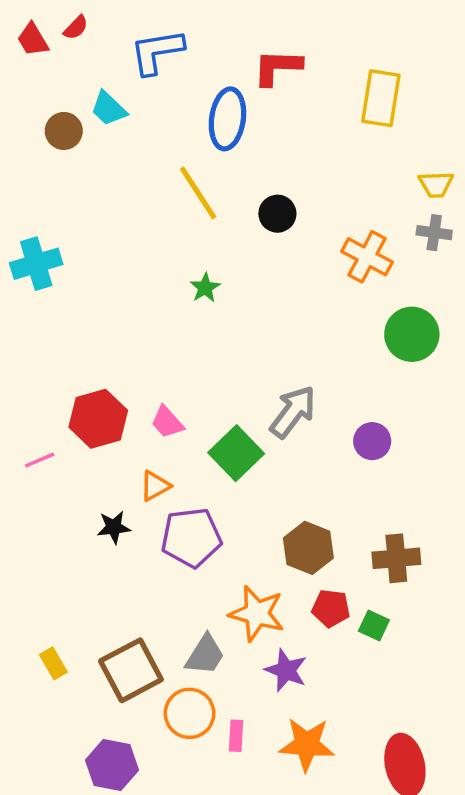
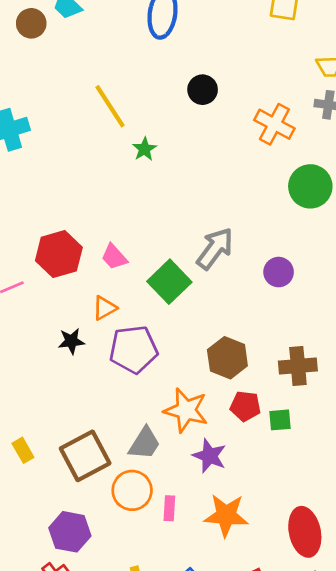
yellow line: (198, 193) -> (110, 106), moved
green square: (374, 625) -> (280, 420), turned -30

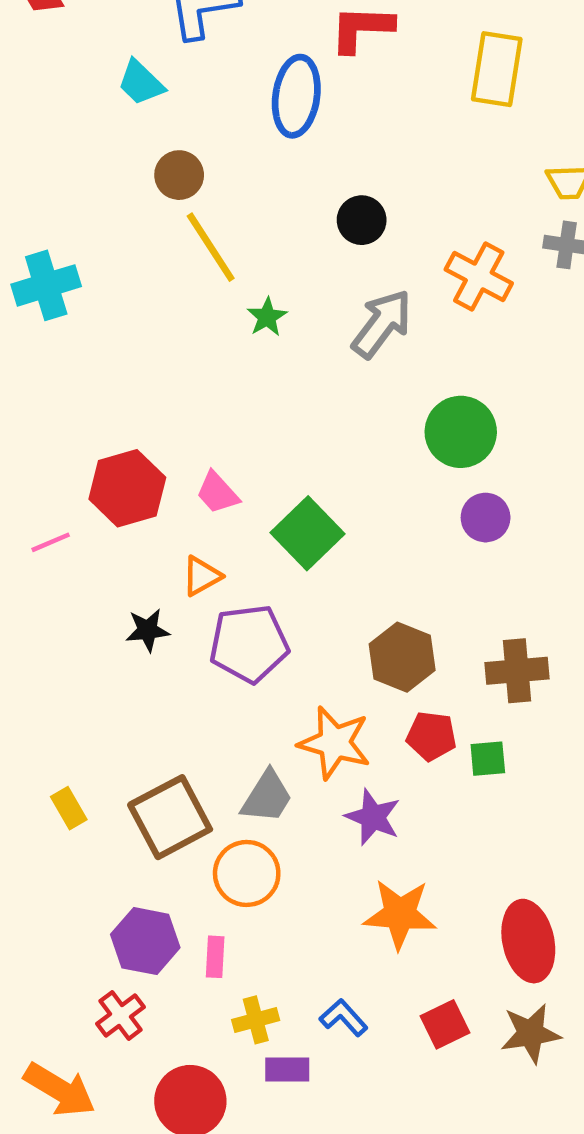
brown circle: (31, 23) -> (179, 175), moved
green circle: (310, 186) -> (461, 432), moved
gray arrow: (215, 249) -> (382, 324), moved
pink rectangle: (169, 508) -> (215, 957), moved

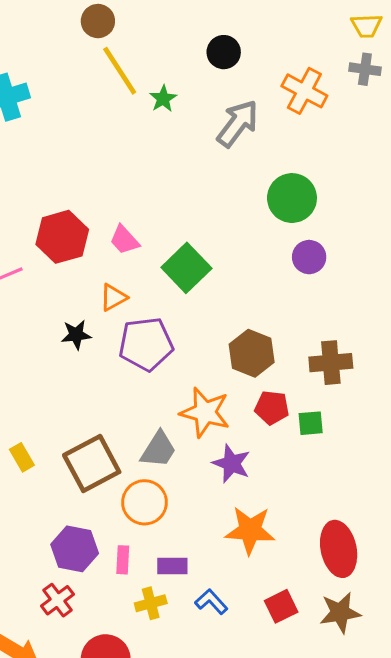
green star: (267, 317) -> (163, 99), moved
purple rectangle: (287, 1069) -> (172, 566), moved

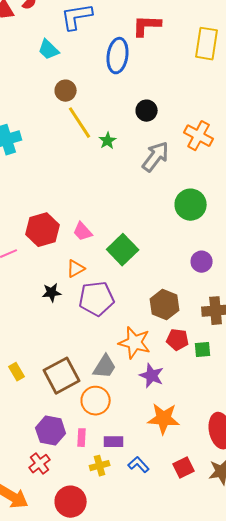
purple circle: (309, 257) -> (202, 262), moved

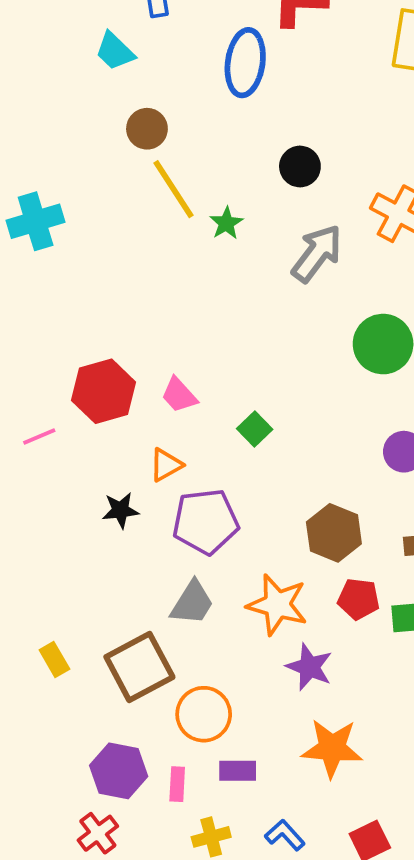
green square: (123, 250) -> (255, 429), size x0.6
gray trapezoid: (105, 367) -> (192, 603), moved
purple rectangle: (114, 442) -> (238, 771), moved

